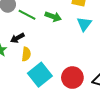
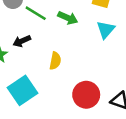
yellow semicircle: (26, 54) -> (55, 61), moved
cyan square: (40, 75) -> (22, 90), moved

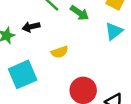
yellow semicircle: (55, 61) -> (60, 52), turned 49

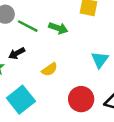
cyan triangle: (114, 31) -> (100, 60), moved

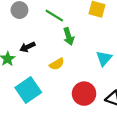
green line: (28, 26) -> (54, 16), moved
green arrow: (58, 28) -> (69, 36), moved, turned 49

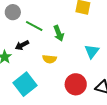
green line: (54, 16) -> (34, 26), moved
yellow semicircle: (57, 64) -> (49, 59), turned 40

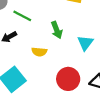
green arrow: (59, 33) -> (57, 30), moved

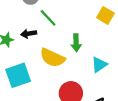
yellow semicircle: (39, 52) -> (52, 58), size x1.6

